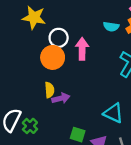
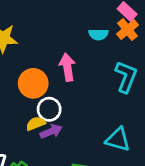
white circle: (59, 38) -> (49, 109), moved
yellow semicircle: (49, 90) -> (36, 124), turned -98

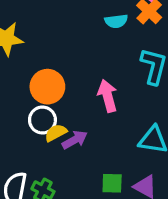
pink arrow: (67, 67) -> (108, 96), moved
white circle: (49, 109) -> (42, 120), moved

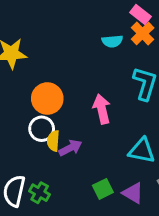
yellow semicircle: (56, 133) -> (53, 141), turned -60
green square: (112, 183) -> (103, 189), turned -30

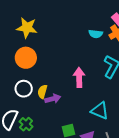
orange circle: (47, 99) -> (26, 58), moved
white circle: (42, 129) -> (24, 89), moved

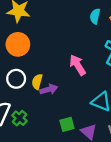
cyan semicircle: (96, 34) -> (95, 16), turned 96
pink arrow: (79, 77) -> (78, 65), turned -30

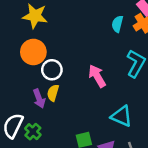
white circle: (16, 79) -> (52, 70), moved
purple arrow: (49, 89) -> (39, 98), moved, turned 84

